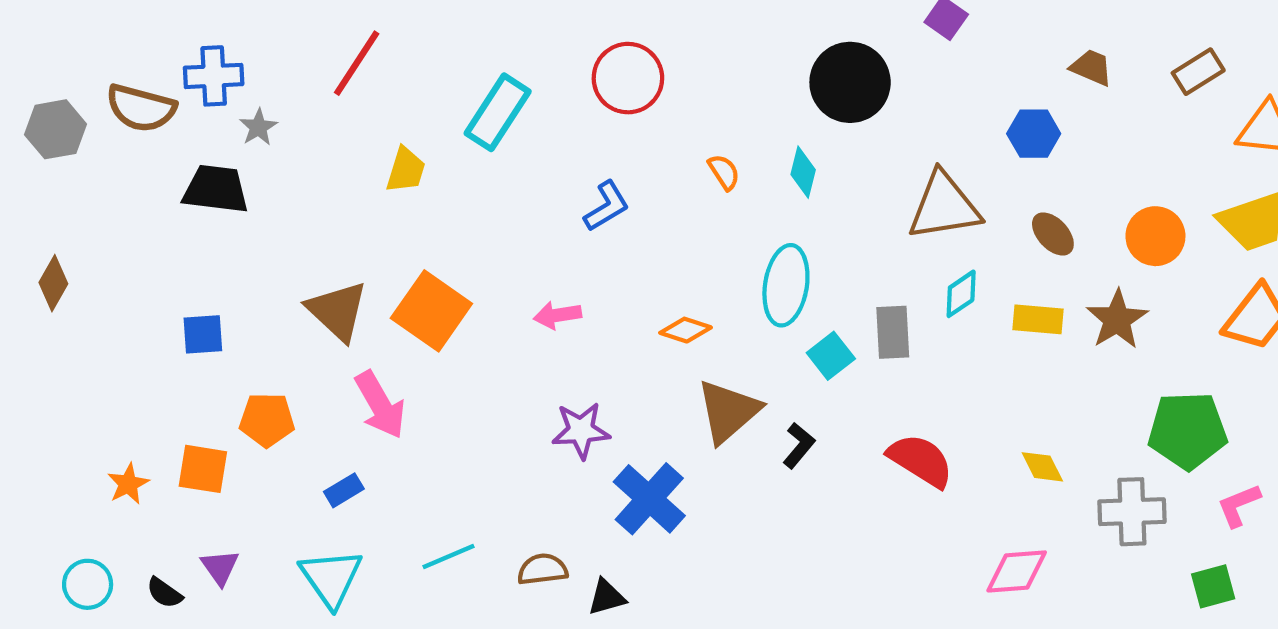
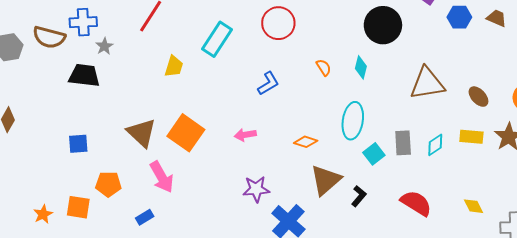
blue hexagon: (1034, 134) -> (459, 17), moved
cyan diamond: (961, 294) -> (435, 145), moved

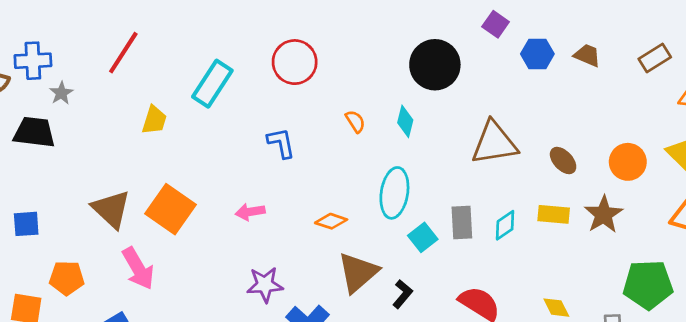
blue L-shape: (268, 83) -> (281, 143), turned -70

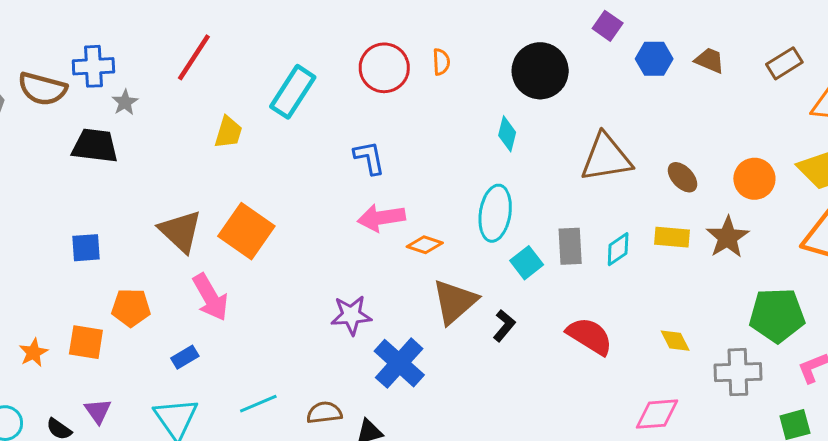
orange semicircle: (355, 121) -> (441, 62), moved, turned 30
pink arrow: (250, 212) -> (381, 218), moved, size x1.4

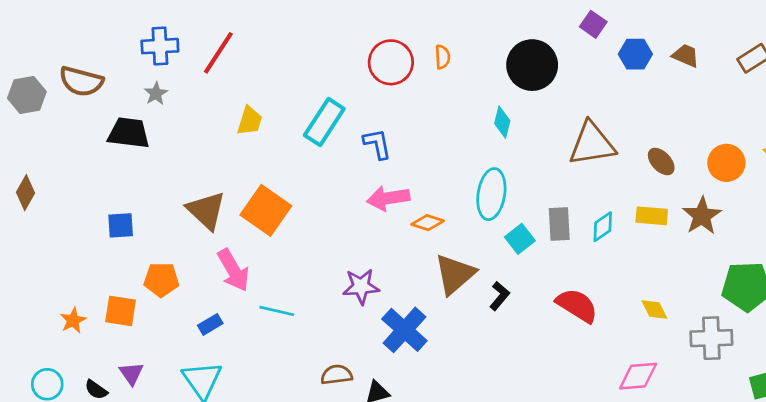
blue cross: (93, 66) -> (160, 46), moved
cyan rectangle: (293, 92) -> (324, 122), moved
cyan line: (258, 404) -> (277, 311), moved, turned 36

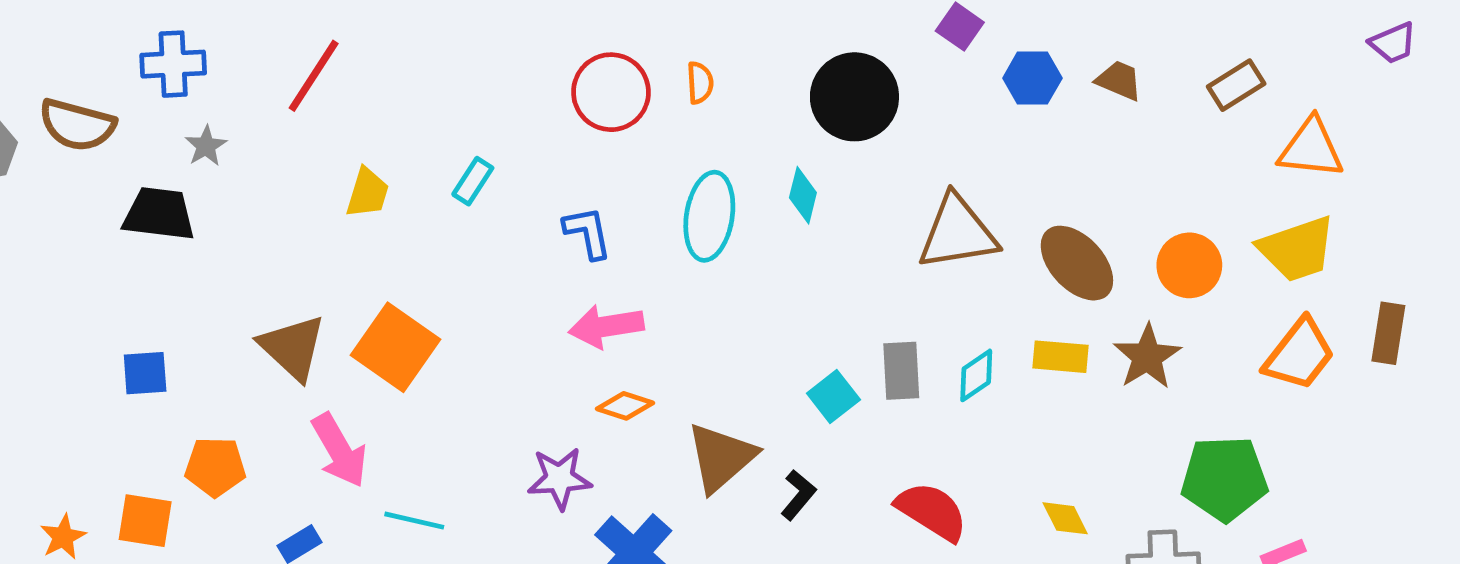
blue cross: (160, 46) -> (173, 64), moved
cyan rectangle: (324, 122) -> (473, 181), moved, size x0.6
brown ellipse: (661, 161) -> (1077, 263), size x1.6
cyan ellipse: (491, 194) -> (709, 216), moved
orange diamond: (428, 223) -> (625, 406), moved

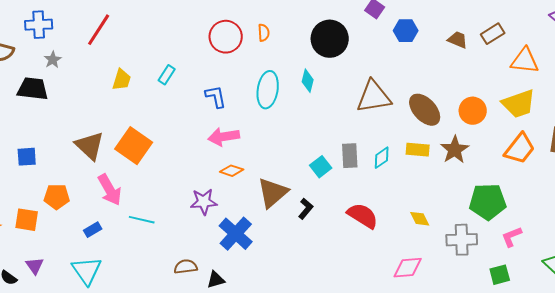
brown trapezoid: (1119, 80) -> (458, 40), moved

